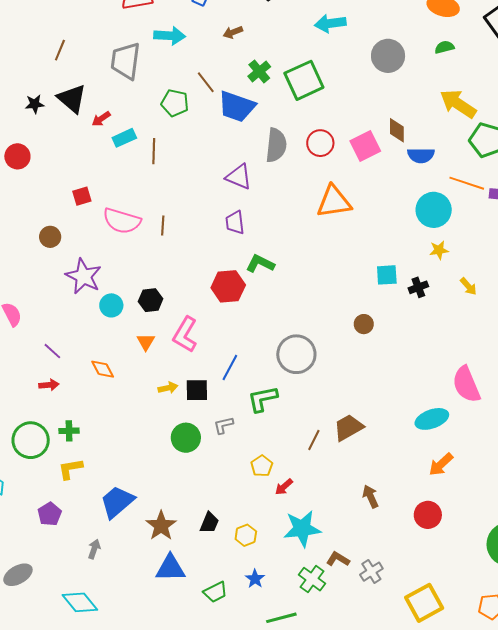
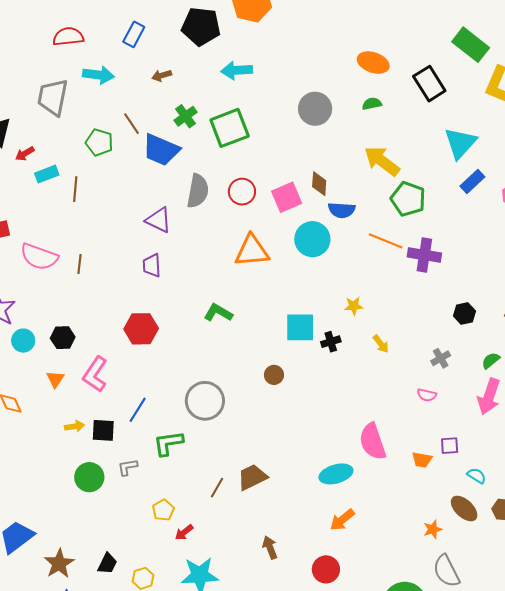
cyan arrow: (330, 23) -> (237, 70), moved
cyan circle: (434, 210) -> (312, 239), moved
green L-shape: (260, 264) -> (218, 313), moved
cyan square: (387, 275) -> (300, 327), size x1.4

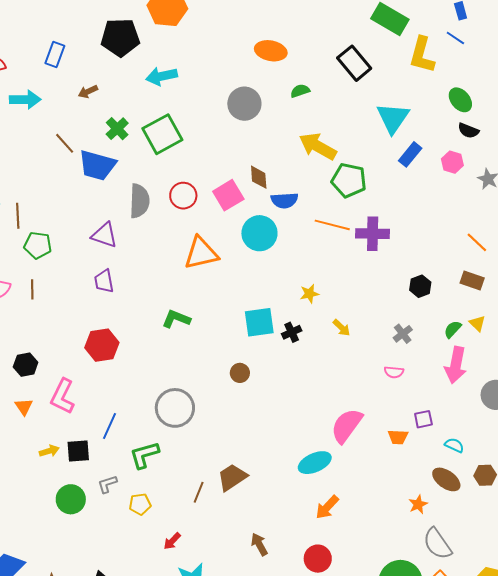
orange ellipse: (373, 63) -> (271, 51), moved
green pentagon: (99, 142) -> (38, 245), moved
pink semicircle: (373, 442) -> (347, 426), turned 63
yellow pentagon: (163, 510) -> (140, 504), moved, turned 30

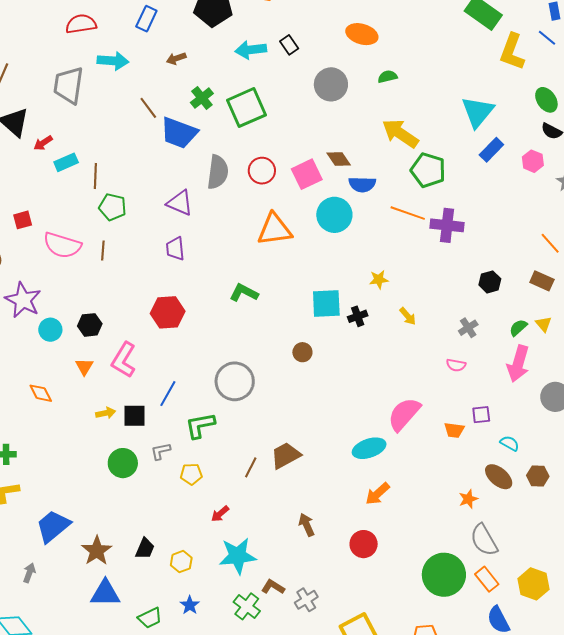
black rectangle: (354, 63) -> (289, 45), moved, size x0.6
brown diamond: (259, 177) -> (339, 159), turned -35

